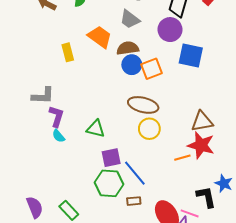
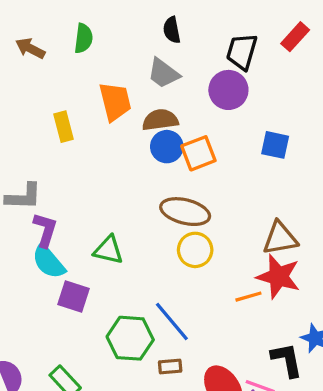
orange trapezoid: (100, 37) -> (115, 102), turned 40
blue square: (191, 55) -> (275, 145), moved, size x0.7
cyan semicircle: (58, 136) -> (49, 262), size x1.6
purple square: (111, 158) -> (74, 297), moved, turned 30

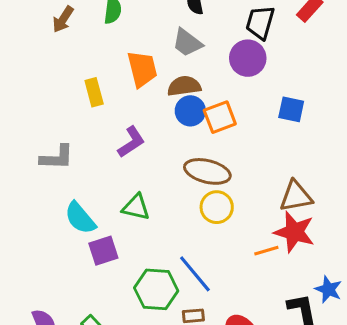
brown arrow: (30, 48) -> (63, 19), turned -84
purple L-shape: (45, 230) -> (131, 142), moved, turned 40
purple square: (74, 297) -> (103, 251), turned -36

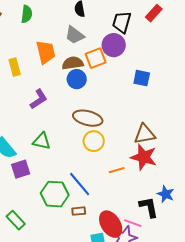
orange square: (220, 117) -> (96, 58), moved
orange line: (266, 251) -> (117, 170), moved

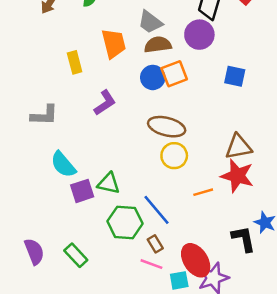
orange square: (96, 58) -> (174, 74), moved
brown semicircle: (73, 63) -> (158, 45), moved
green triangle: (42, 141) -> (109, 183), moved
brown rectangle: (79, 211) -> (155, 244), turned 64
pink line: (133, 223) -> (151, 264), moved

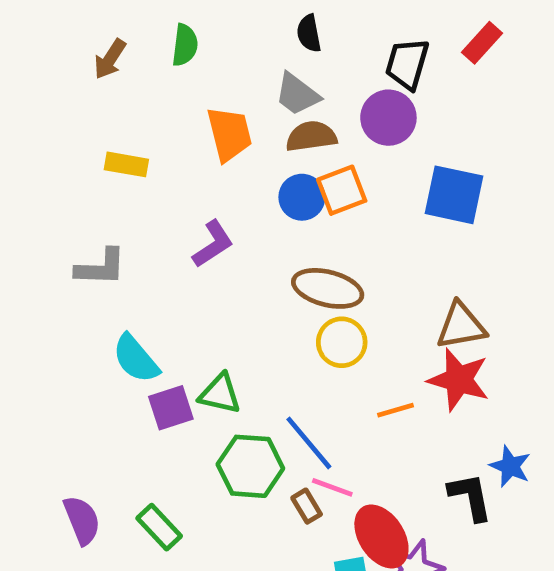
yellow rectangle: (75, 62) -> (126, 164), moved, turned -65
blue square: (235, 76) -> (454, 195), size x1.5
pink line: (151, 264) -> (332, 487), moved

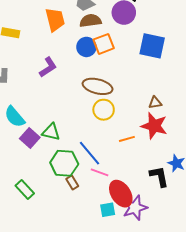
brown triangle: (461, 326) -> (155, 103), size x0.6
purple square: (171, 408) -> (30, 138), turned -30
brown rectangle: (307, 506) -> (72, 182), moved

